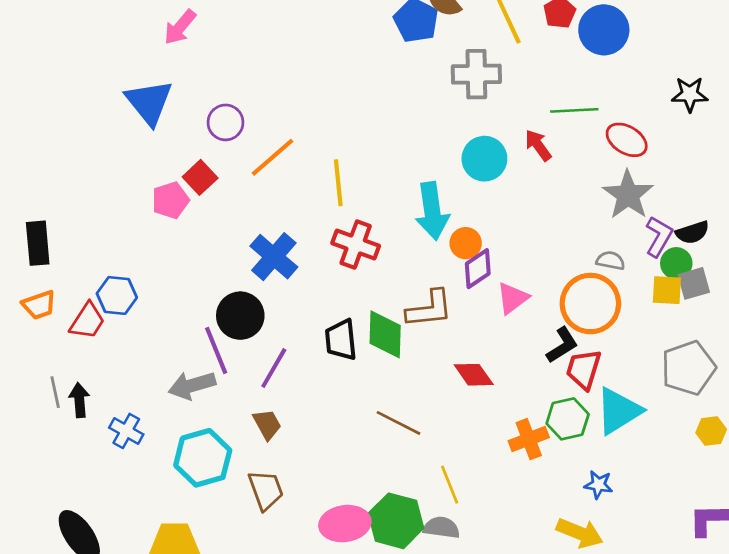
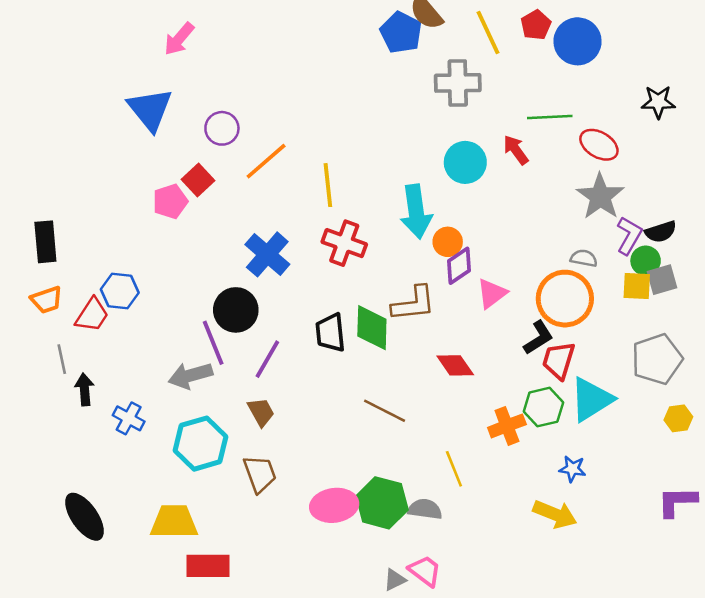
gray line: (55, 392) -> (62, 359), moved
yellow line: (450, 485) -> (454, 469), moved

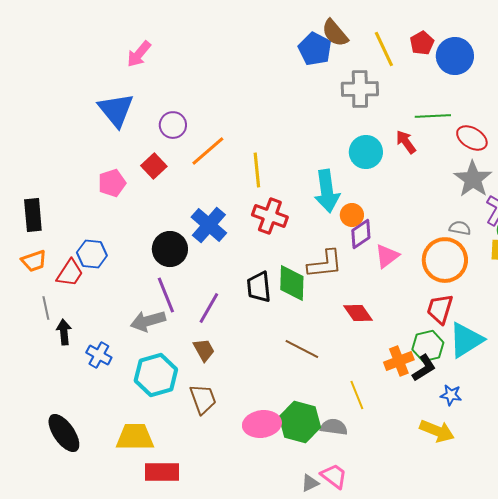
pink pentagon: (170, 201) -> (112, 183), moved
black circle: (236, 310) -> (170, 249), moved
black L-shape: (538, 338) -> (424, 368), moved

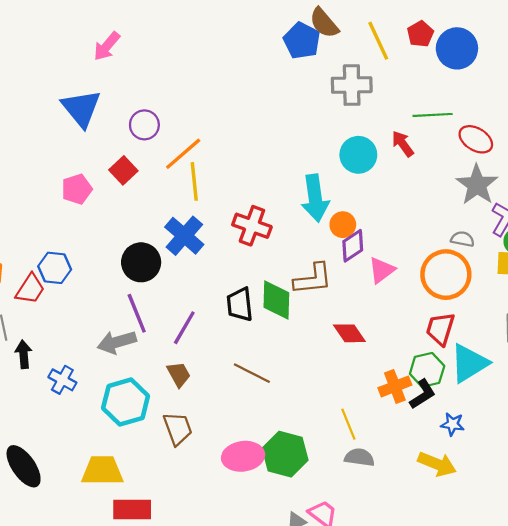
yellow line: (257, 170) -> (194, 181), moved
brown line: (302, 349) -> (252, 373), moved
gray semicircle: (334, 427) -> (359, 457), moved

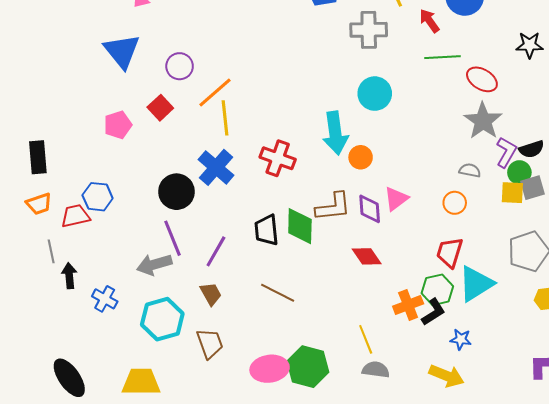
red arrow: (403, 144) -> (429, 21), moved
purple diamond: (353, 246) -> (370, 209), moved, turned -60
orange circle: (446, 275) -> (455, 203), size x0.5
red trapezoid: (30, 289) -> (75, 216), turned -136

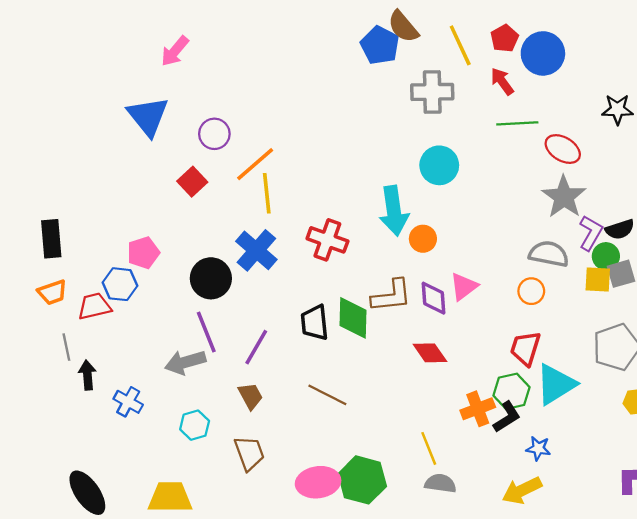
pink pentagon: (118, 125) -> (143, 253), moved
gray semicircle: (470, 170) -> (549, 254), size x1.6
cyan hexagon: (162, 319) -> (195, 425), size x0.6
yellow arrow: (447, 376) -> (522, 490), turned 132

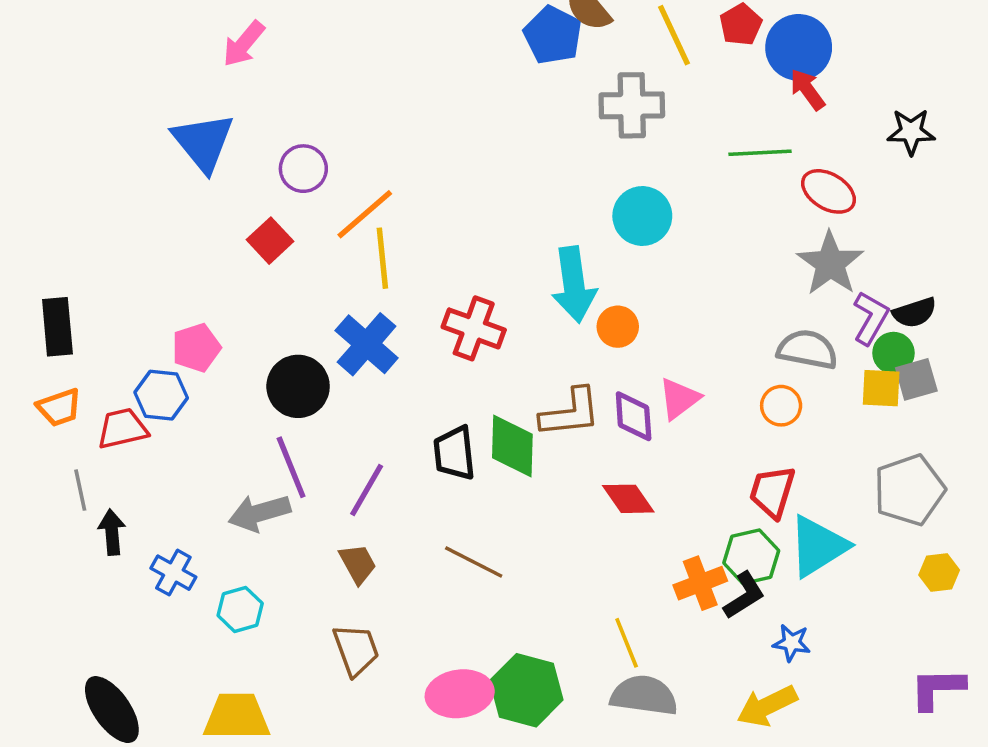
red arrow: (502, 81) -> (807, 90), moved
cyan hexagon: (195, 425) -> (240, 609), moved
gray semicircle: (440, 483) -> (644, 696), size x1.4

